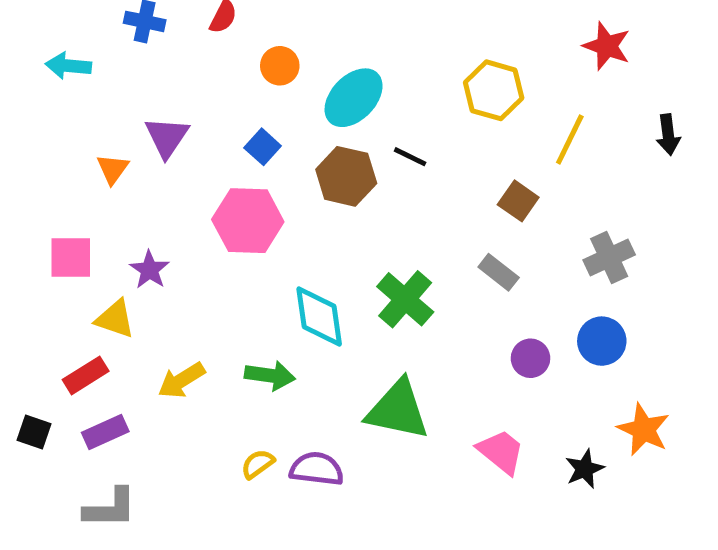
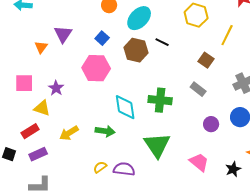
green cross: (405, 299) -> (160, 100), turned -35
green triangle: (398, 410) -> (157, 145), turned 44

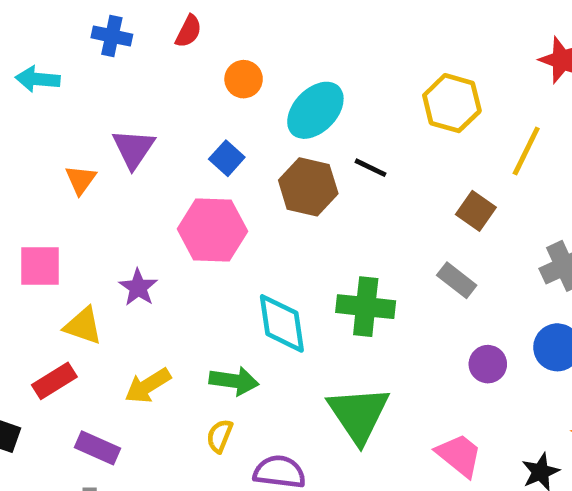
purple star: (56, 88) -> (138, 287), moved
purple rectangle: (38, 154) -> (97, 448), moved, turned 48
yellow semicircle: (100, 167) -> (220, 436), moved, turned -32

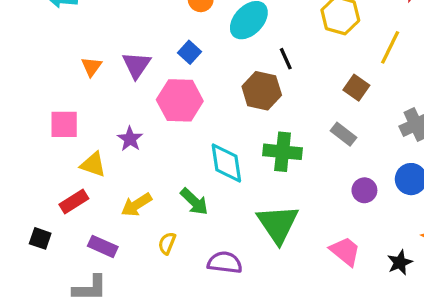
purple triangle: (133, 149) -> (136, 65), moved
black line: (370, 168) -> (286, 59), turned 40
brown hexagon: (308, 187) -> (262, 91), moved
green arrow: (234, 381) -> (194, 202), turned 36
yellow semicircle: (220, 436) -> (167, 243), moved

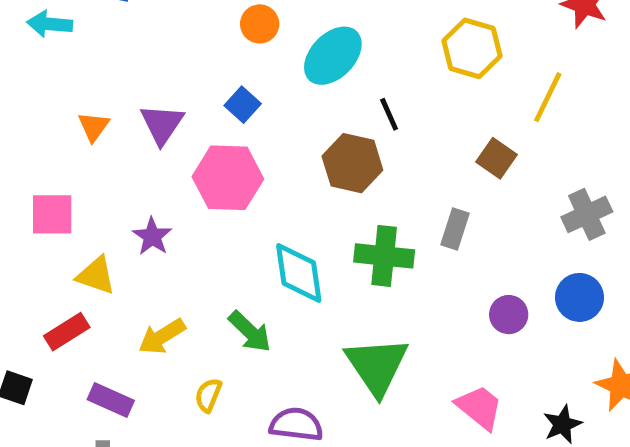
gray rectangle: (344, 134) -> (455, 229), moved, turned 70

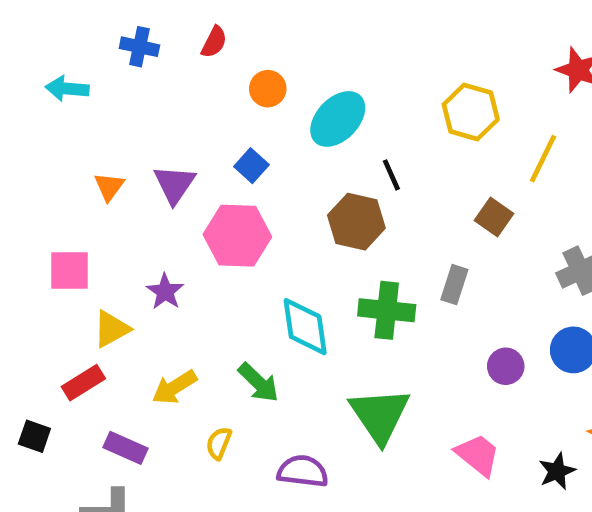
yellow triangle: (96, 275) -> (111, 329), turned -48

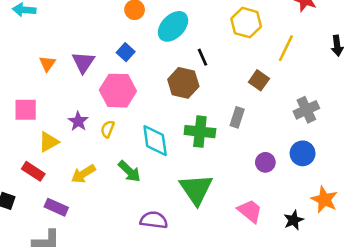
red rectangle: (83, 383) -> (33, 171), turned 65
yellow semicircle: (219, 443) -> (108, 129), moved

